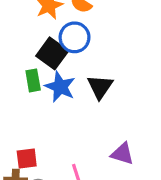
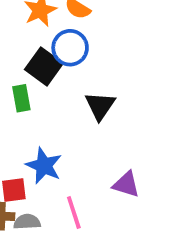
blue star: (60, 87) -> (44, 166), moved

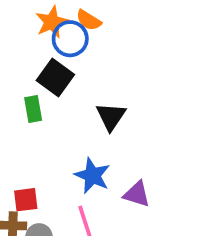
blue circle: (70, 48) -> (70, 39), moved
blue star: (44, 166) -> (92, 176), moved

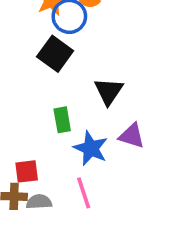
green rectangle: (33, 109) -> (62, 120), moved
purple triangle: (137, 194) -> (132, 136), moved

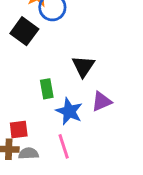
black square: (55, 54) -> (24, 31), moved
purple triangle: (132, 136) -> (102, 101), turned -40

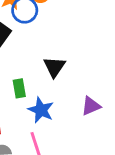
purple triangle: (102, 101) -> (91, 106), moved

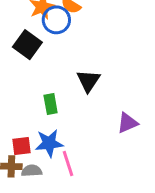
blue star: (41, 110) -> (49, 143), moved, turned -30

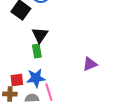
black triangle: (88, 81) -> (40, 35), moved
gray semicircle: (32, 171) -> (32, 98), moved

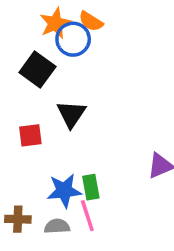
green rectangle: (37, 51) -> (91, 187), moved
red square: (17, 80) -> (30, 135), moved

